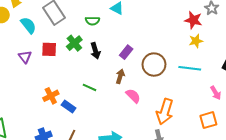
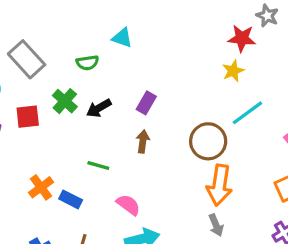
yellow star: (196, 41) -> (233, 71), moved
black arrow: (95, 51) -> (99, 108), turned 84
brown circle: (154, 65) -> (208, 141), moved
cyan line: (190, 68) -> (247, 113), turned -35
pink semicircle: (133, 96) -> (128, 205), moved

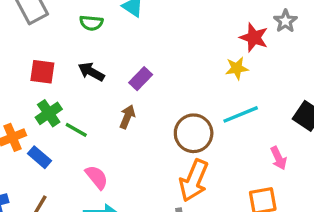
green cross: (65, 101) -> (49, 113), moved
black arrow: (99, 108) -> (91, 72), turned 45
red square: (28, 117) -> (42, 72), moved

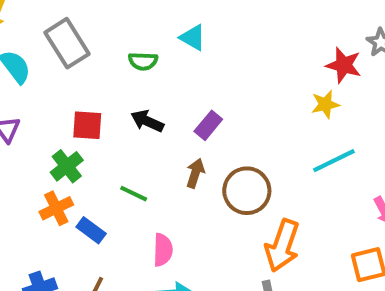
green cross: (49, 113) -> (67, 166), moved
brown circle: (194, 133) -> (247, 191), moved
pink semicircle: (97, 177) -> (163, 250), turned 45

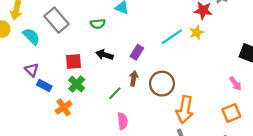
cyan line: (334, 161) -> (172, 37), moved
green cross: (67, 166) -> (77, 84), moved
green line: (134, 194) -> (115, 93), moved, turned -64
blue rectangle: (91, 230) -> (44, 86), moved

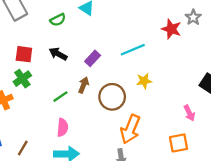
green semicircle: (98, 24) -> (58, 20), turned -32
yellow star: (196, 32) -> (144, 81), moved

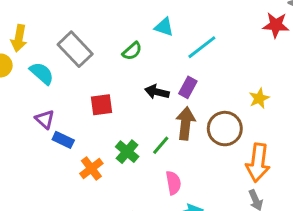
cyan line: (133, 50) -> (202, 47), moved
black arrow: (58, 54) -> (157, 92), moved
green cross: (22, 79) -> (127, 152), moved
brown arrow: (83, 85) -> (185, 123), size x1.5

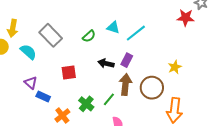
cyan triangle: (164, 27) -> (113, 27), moved

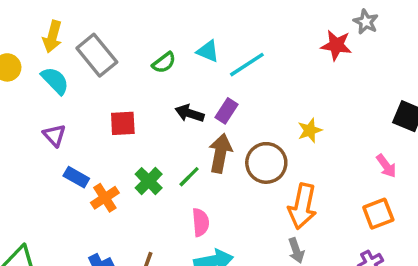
yellow arrow: (13, 28) -> (52, 37), moved
blue rectangle: (43, 96) -> (76, 177), moved

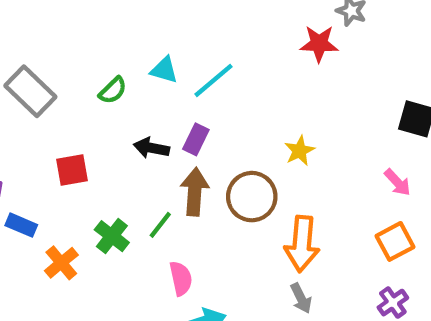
blue rectangle: (76, 177) -> (21, 225), moved

